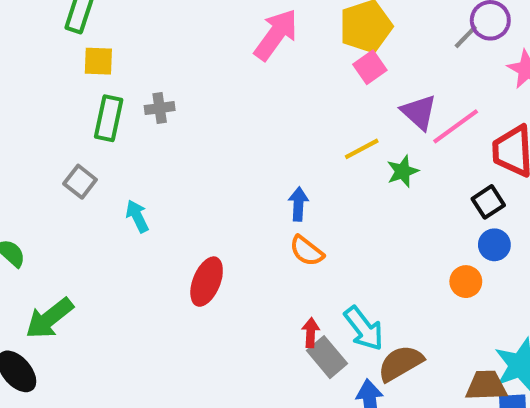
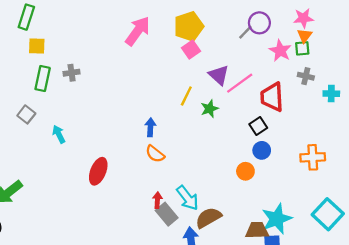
yellow line: (362, 149) -> (186, 96), turned -36

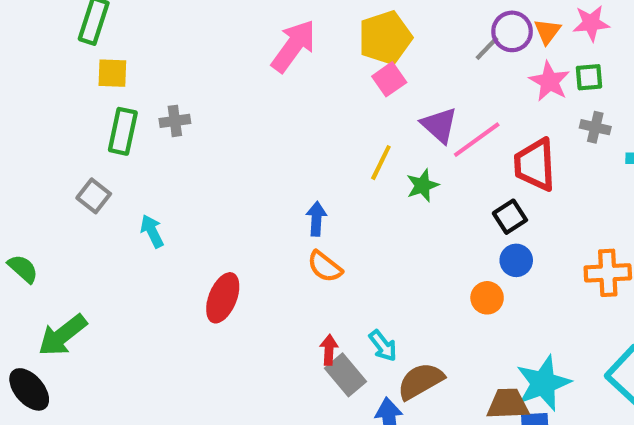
orange triangle: (305, 36) -> (547, 31), moved
cyan arrow: (187, 198) -> (383, 346), size x0.7

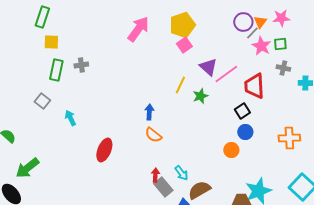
gray line: (487, 48) -> (252, 33), moved

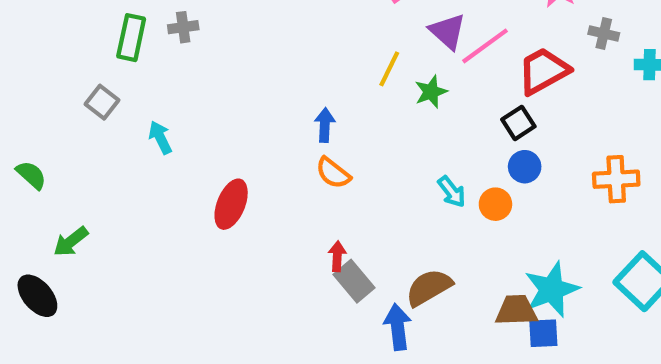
red trapezoid: (254, 86) -> (543, 71), turned 64
green arrow: (27, 168) -> (71, 242), size x0.7
cyan arrow: (181, 173) -> (452, 192), moved

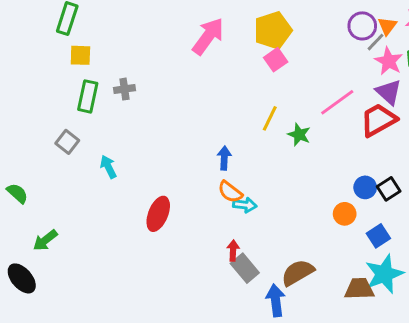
purple triangle: (448, 31) -> (389, 92), moved
green star: (431, 92) -> (299, 135), turned -30
black square: (518, 123) -> (389, 189), moved
cyan arrow: (452, 192) -> (245, 205), moved, turned -45
blue square: (543, 333) -> (378, 236), moved, turned -30

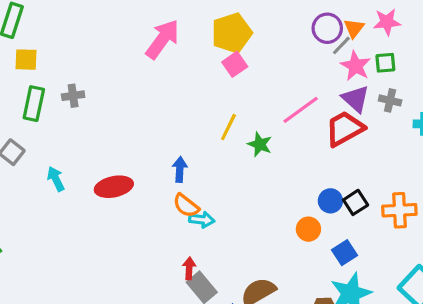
red ellipse: (158, 214) -> (114, 187), moved, turned 56

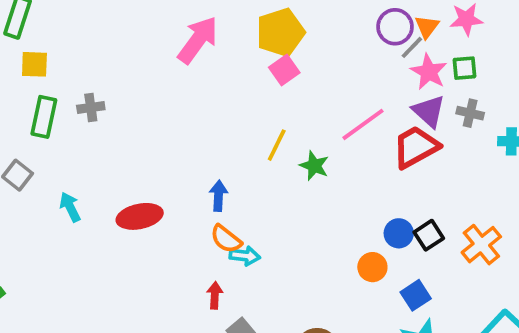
orange cross: (399, 210) -> (481, 245), turned -36
red arrow: (189, 268) -> (215, 295), moved

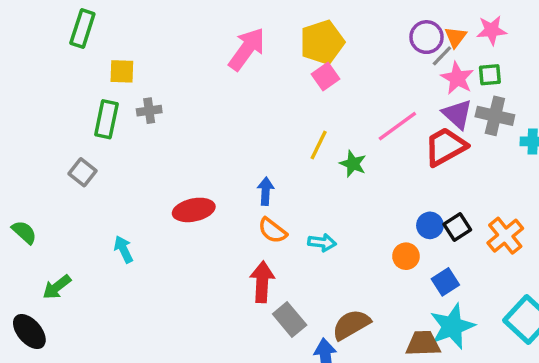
yellow square: (34, 64) -> (122, 71), moved
gray cross: (470, 113) -> (495, 116), size x1.5
cyan arrow: (70, 207) -> (124, 249), moved
cyan arrow: (245, 256) -> (322, 242), moved
red arrow: (215, 295) -> (262, 282), size x1.6

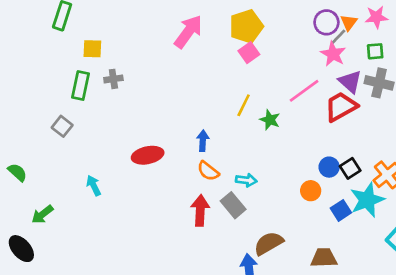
pink star: (457, 78) -> (333, 54), moved
gray rectangle: (290, 320) -> (233, 205), moved
cyan star: (452, 326) -> (367, 200), moved

